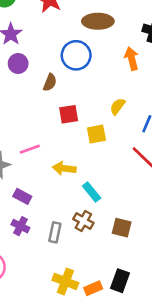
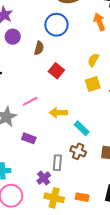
red square: (69, 114) -> (56, 71), turned -35
yellow square: (96, 134) -> (93, 84), moved
purple cross: (20, 226) -> (44, 178), moved, turned 32
yellow cross: (65, 281) -> (54, 198), moved
orange rectangle: (93, 288) -> (82, 197), moved, turned 40

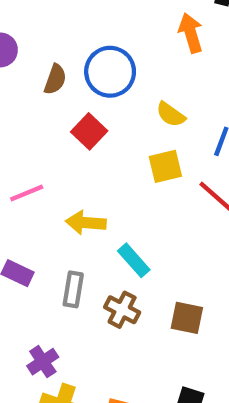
blue circle: (56, 25) -> (110, 72), moved
yellow semicircle: (93, 60) -> (171, 114), turned -88
gray rectangle: (57, 163) -> (73, 289), moved

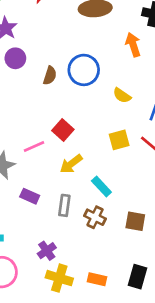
red square: (89, 131) -> (63, 130), moved
yellow square: (165, 166) -> (119, 140), moved
yellow arrow: (86, 223) -> (71, 164), turned -40

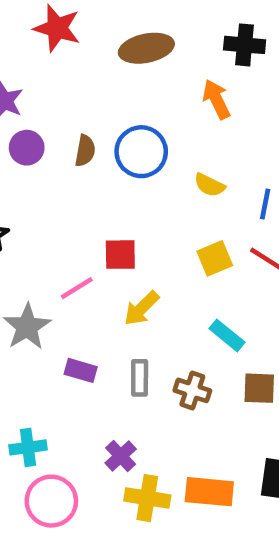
brown semicircle: (50, 76) -> (85, 151), moved
red square: (63, 130) -> (120, 255), turned -35
cyan rectangle: (101, 186) -> (227, 335), moved
orange rectangle: (97, 279) -> (209, 492), size x1.5

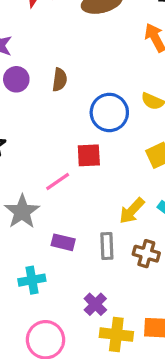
blue circle: (141, 152) -> (109, 112), moved
yellow arrow: (141, 308) -> (132, 211), moved
cyan cross: (28, 447) -> (32, 280), moved

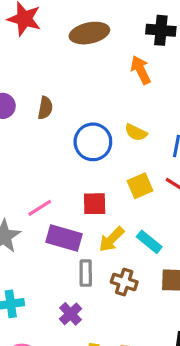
red square: (89, 155) -> (95, 204), moved
purple rectangle: (63, 242) -> (64, 238), moved, size x1.5
purple cross: (95, 304) -> (71, 314), moved

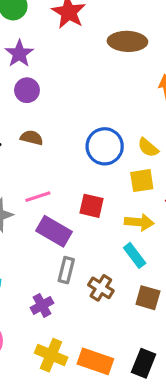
brown semicircle: (45, 108) -> (32, 138), moved, turned -100
yellow square: (140, 186) -> (142, 181), moved
yellow arrow: (111, 239) -> (139, 222), moved, turned -144

